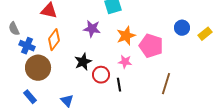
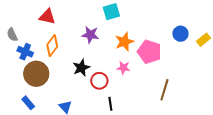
black line: (119, 85) -> (110, 104), moved

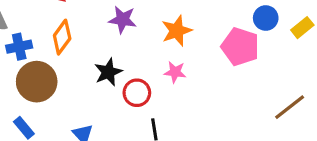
blue cross: (25, 52) -> (19, 47), turned -35
pink pentagon: (149, 52) -> (240, 47), moved
brown line: (164, 90) -> (290, 107), moved, turned 35

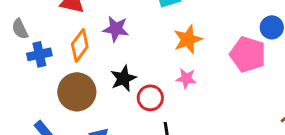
purple star: (123, 20) -> (116, 29), moved
brown circle: (37, 82) -> (77, 92), moved

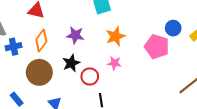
purple star: (116, 29) -> (75, 35), moved

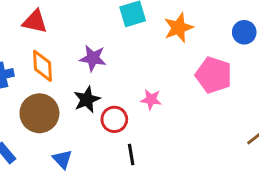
blue circle: (173, 28) -> (244, 32), moved
orange star: (115, 36) -> (179, 28), moved
orange diamond: (41, 40) -> (42, 66), turned -40

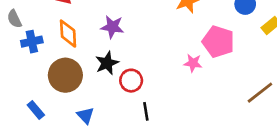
pink star: (151, 100) -> (193, 63), moved

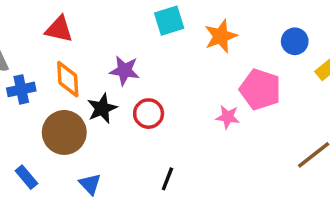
black star: (107, 63) -> (102, 108), moved
red circle: (131, 81) -> (149, 114), moved
black line: (146, 111) -> (167, 179), turned 30

